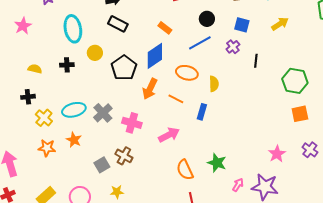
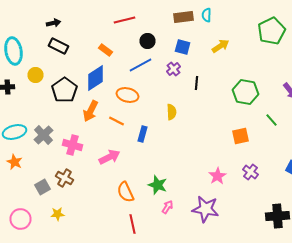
green hexagon: (295, 81) -> (246, 92), moved
yellow semicircle: (214, 84) -> (172, 112), moved
pink arrow: (238, 185) -> (168, 207), moved

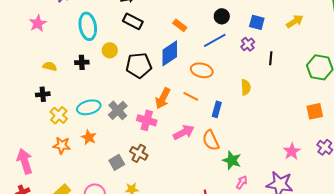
black pentagon: (64, 90) -> (139, 65), turned 30
orange arrow: (90, 111) -> (163, 98), moved
orange semicircle: (126, 192) -> (211, 140), moved

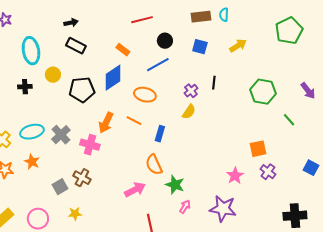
purple cross: (248, 44) -> (191, 91), moved
yellow semicircle: (246, 87) -> (189, 112), turned 35
orange square: (315, 111) -> (258, 149), moved
pink arrow: (184, 132) -> (135, 190), moved

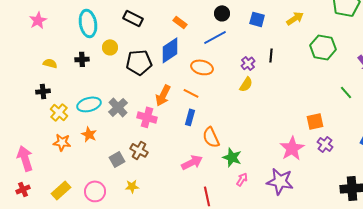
green hexagon: (263, 92) -> (323, 47), moved
blue rectangle: (160, 134) -> (190, 117), moved
pink star: (235, 176) -> (292, 148), size x1.4

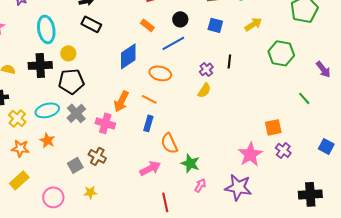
orange rectangle: (180, 22) -> (147, 25), moved
black cross: (82, 59) -> (40, 65), size x1.6
black pentagon: (139, 62) -> (71, 81), moved
yellow rectangle: (61, 190) -> (19, 180), moved

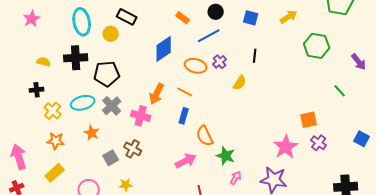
yellow circle: (68, 53) -> (111, 34), moved
black line: (229, 61) -> (255, 56), moved
purple cross: (206, 69) -> (220, 62), moved
orange star: (47, 140) -> (92, 133), moved

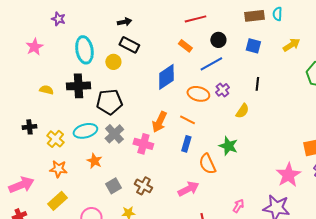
black cross: (37, 90) -> (29, 127), moved
brown cross: (133, 149) -> (143, 186), moved
green star: (226, 156) -> (228, 146), moved
pink arrow: (19, 157) -> (21, 185), turned 85

